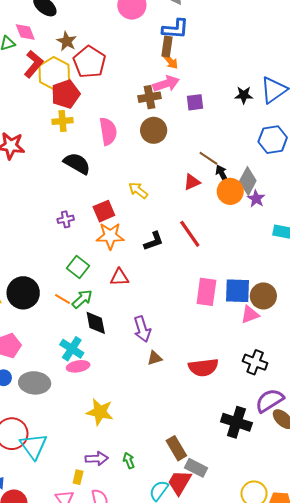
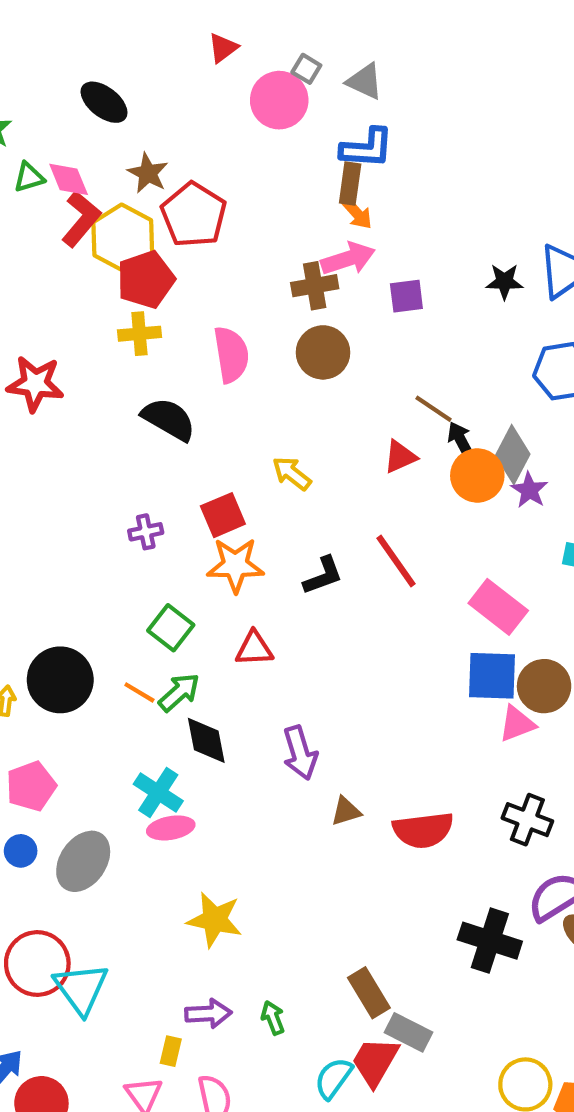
pink diamond: (25, 32) -> (69, 179), moved
pink rectangle: (206, 292) -> (498, 607), moved, turned -60
brown triangle: (155, 358) -> (346, 811), moved
gray ellipse: (35, 383) -> (83, 861), turned -60

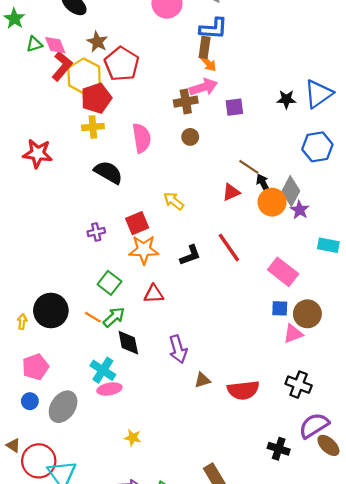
brown circle: (323, 352) -> (190, 137), size x0.6
blue square: (492, 676) -> (280, 308), size x0.6
yellow star: (215, 920) -> (133, 438), size x0.6
black cross: (490, 941) -> (279, 449), size x0.7

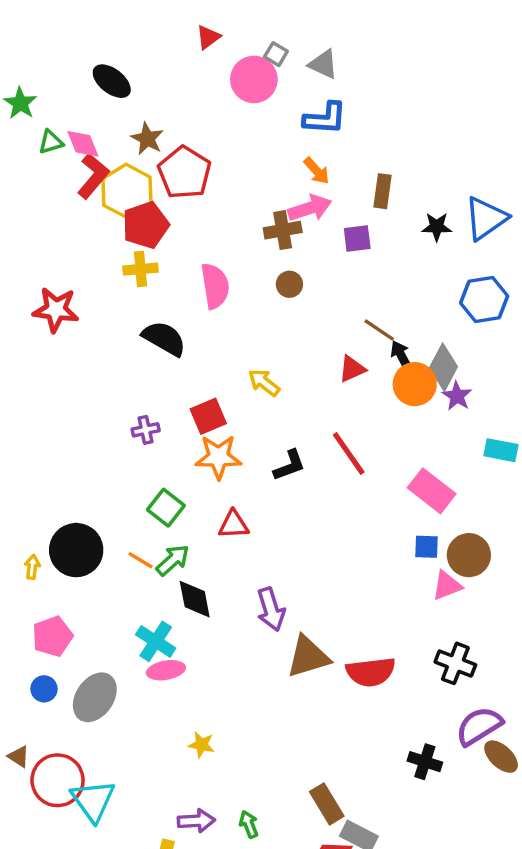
brown rectangle: (205, 47) -> (383, 191), moved
brown triangle: (202, 380) -> (308, 657), size x1.8

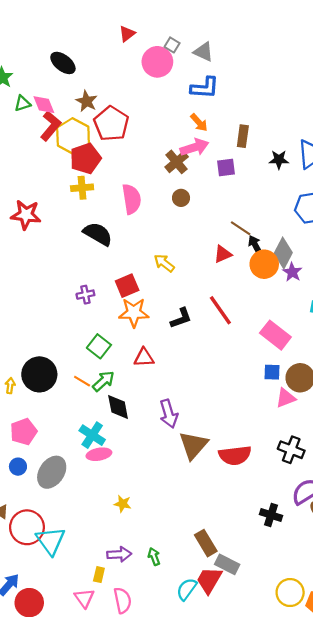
brown cross: (283, 230) -> (177, 162), turned -30
brown triangle: (308, 657) -> (193, 445), turned -32

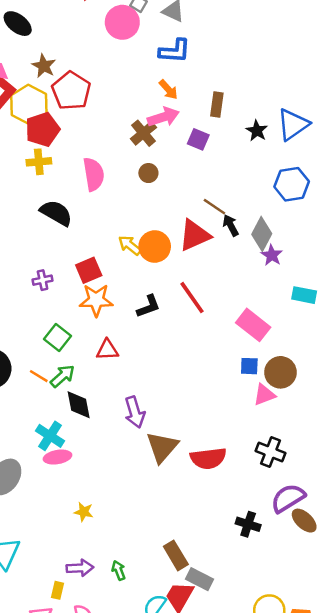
black star: (279, 160) -> (257, 131), turned 30
purple square: (226, 168) -> (198, 139), turned 30
red triangle: (223, 254) -> (195, 235), size x1.6
orange circle: (264, 264) -> (155, 247), moved

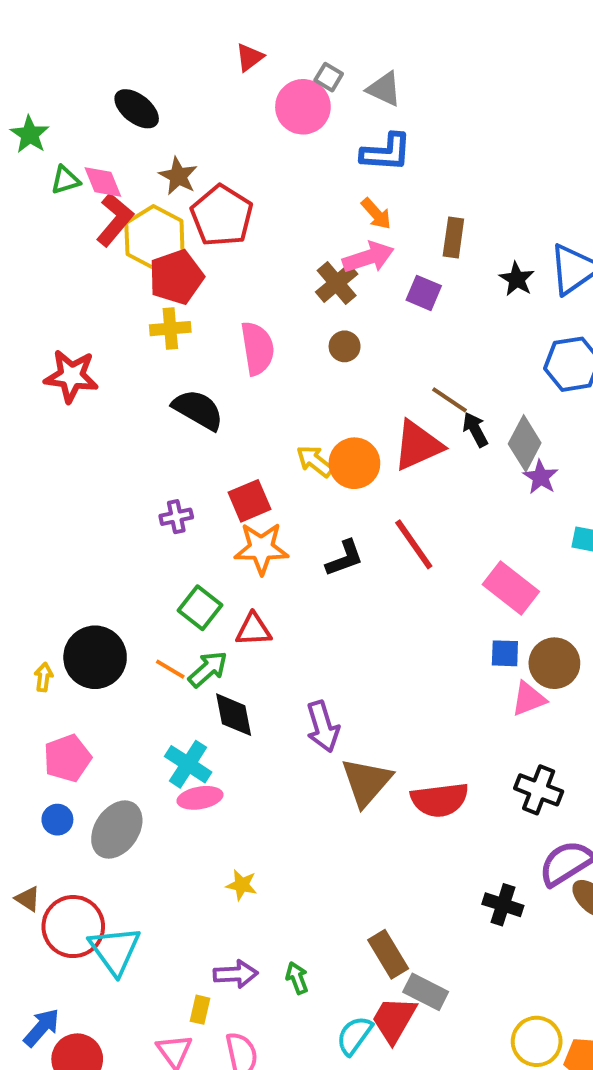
red triangle: (107, 350) -> (253, 630), moved

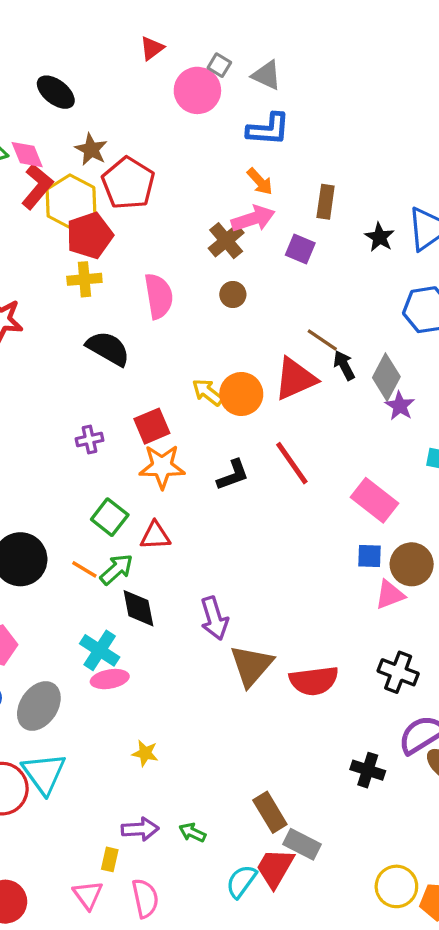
cyan triangle: (115, 950) -> (44, 773), moved
green arrow: (297, 978) -> (192, 832), turned -44

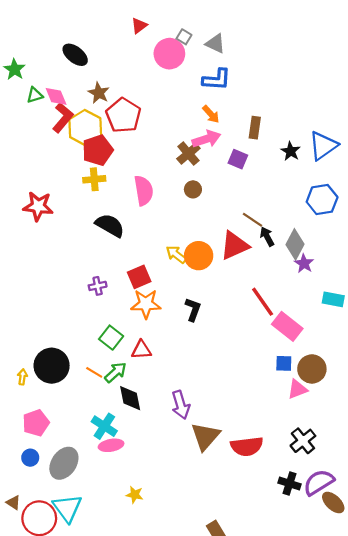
red line: (292, 463) -> (263, 302), moved
black L-shape: (233, 475) -> (193, 309), turned -50
black cross: (398, 672) -> (303, 441), turned 30
black cross: (368, 770) -> (289, 483), moved

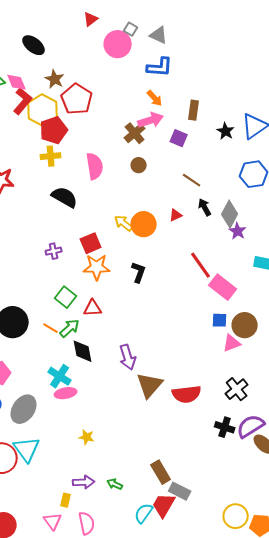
brown line: (252, 220) -> (192, 180), moved
red triangle: (234, 246) -> (176, 215), size x0.5

